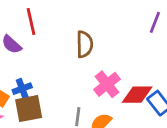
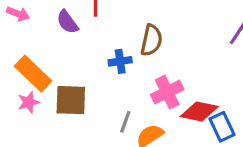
blue cross: (22, 89) -> (120, 61), moved

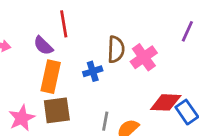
orange rectangle: (33, 74) -> (51, 77), moved, turned 68
pink cross: (167, 92) -> (144, 57), moved
pink star: (28, 102) -> (22, 118), size x1.4

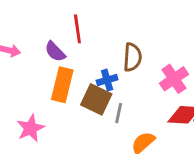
pink cross: (144, 57) -> (174, 79), moved
brown square: (57, 110) -> (96, 99), moved, turned 32
gray line: (105, 121) -> (119, 113), moved

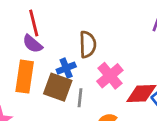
purple semicircle: (55, 52) -> (32, 44), moved
pink cross: (174, 79) -> (110, 76), moved

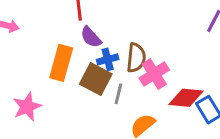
purple semicircle: (32, 44) -> (91, 37), moved
brown semicircle: (88, 44) -> (136, 58), moved

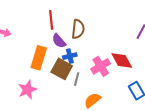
brown semicircle: (136, 58) -> (78, 29), moved
red diamond: (186, 98) -> (122, 60), moved, turned 55
pink star: (27, 107) -> (27, 90), moved

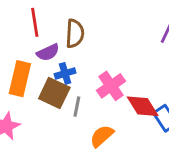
purple semicircle: (59, 41) -> (48, 52), turned -70
red diamond: (122, 60) -> (143, 106), moved

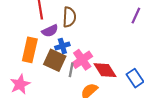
pink cross: (111, 86) -> (82, 60), moved
red diamond: (143, 106) -> (105, 70), moved

